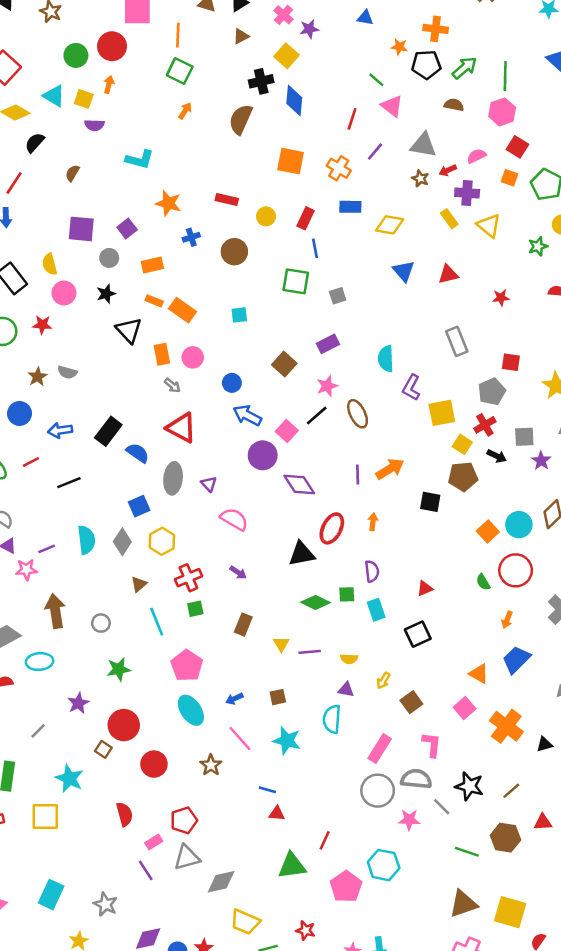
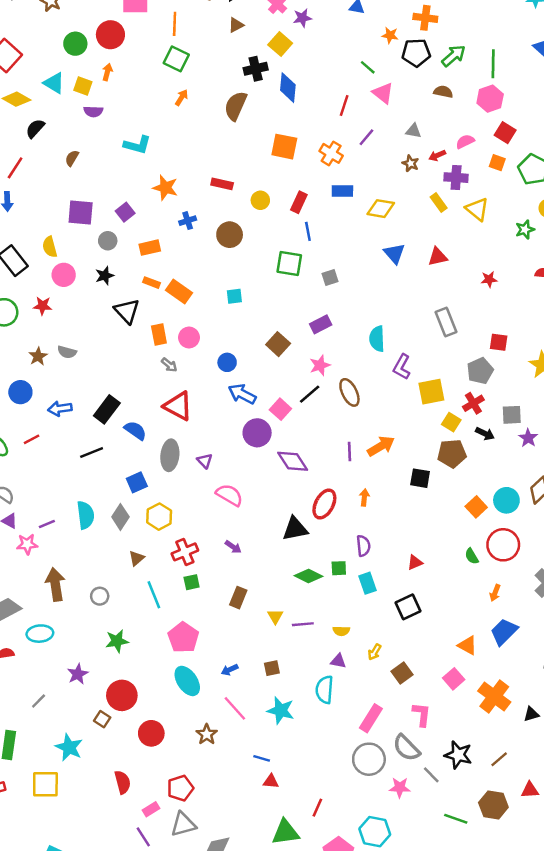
gray triangle: (423, 145) -> (414, 131), size x0.6
black line: (69, 483) -> (92, 453), moved
gray semicircle: (416, 779) -> (406, 748), turned -140

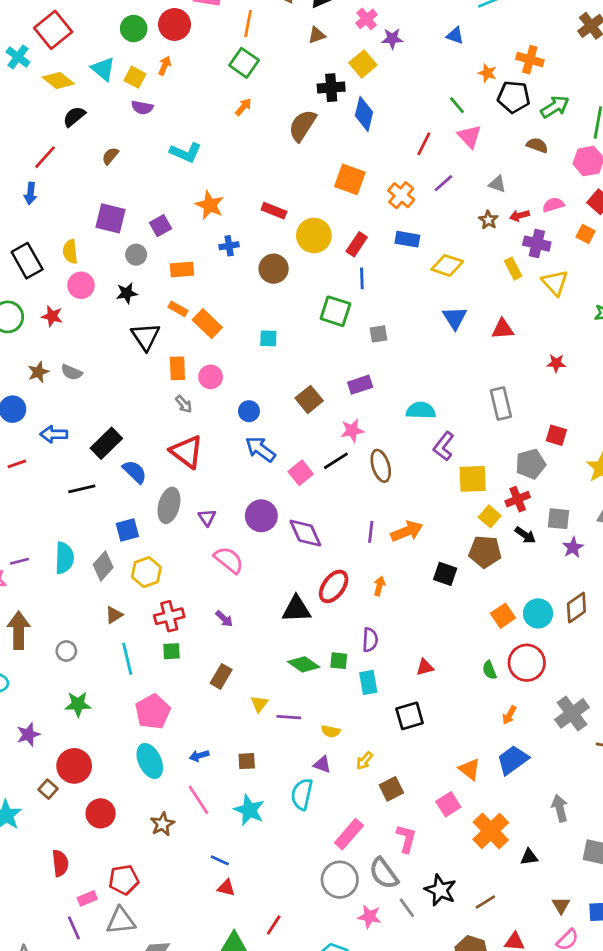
yellow circle: (260, 200) -> (314, 235), size x1.6
cyan semicircle: (377, 339) -> (421, 410), turned 85
purple circle: (257, 433) -> (261, 516), moved

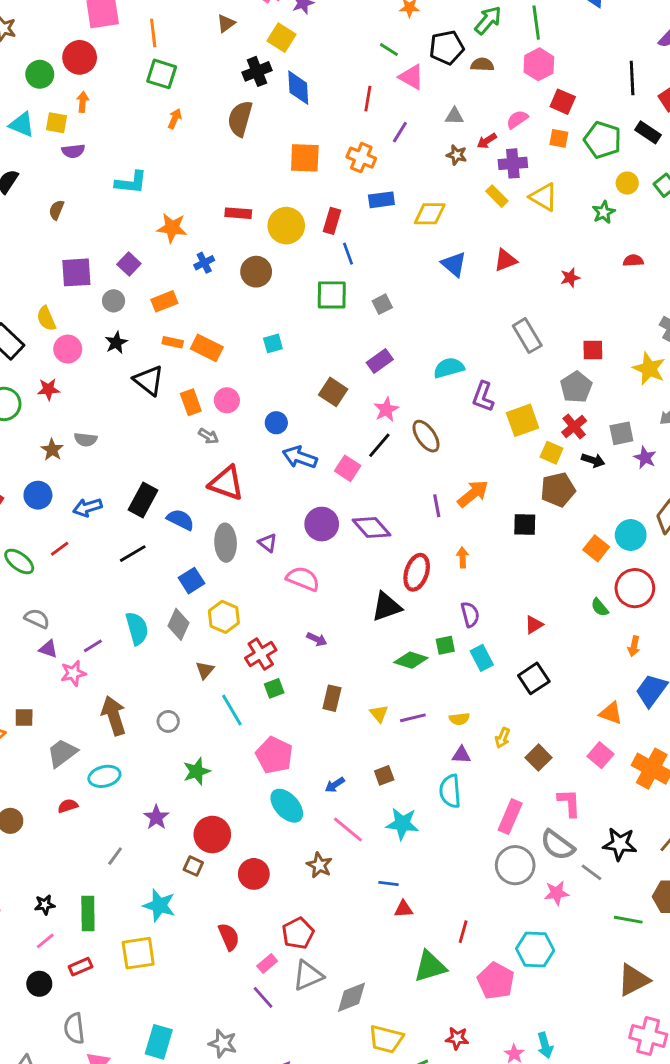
black pentagon: (514, 97) -> (447, 48), moved

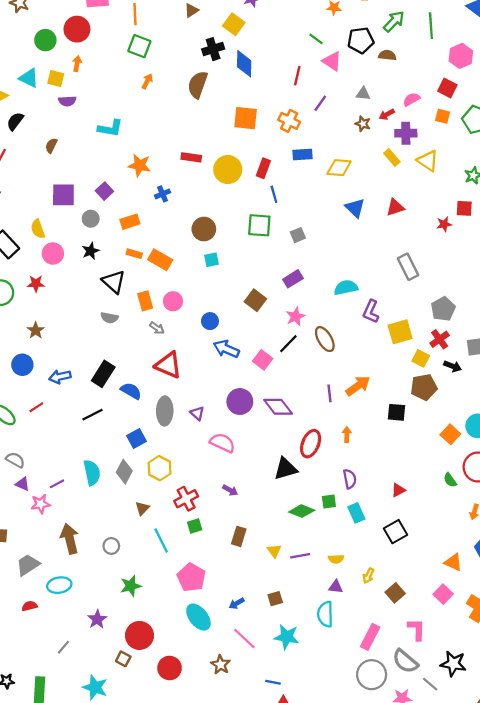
pink hexagon: (539, 64) -> (461, 56), moved
brown circle: (256, 272) -> (204, 229), moved
red square: (593, 350) -> (464, 208), moved
gray semicircle: (86, 439) -> (109, 318), moved

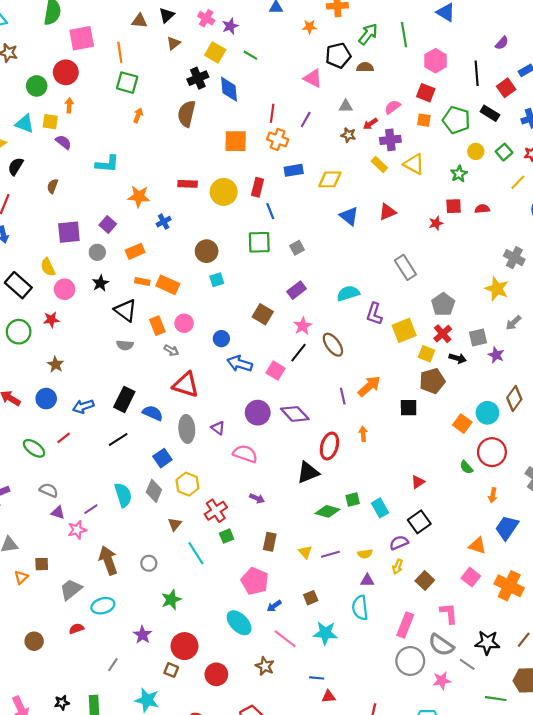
green line: (316, 39) -> (250, 55), moved
red line: (297, 76) -> (272, 113), moved
purple semicircle: (67, 101) -> (63, 142), turned -133
purple semicircle: (350, 479) -> (399, 543), moved, turned -96
pink pentagon: (191, 577) -> (255, 581), moved

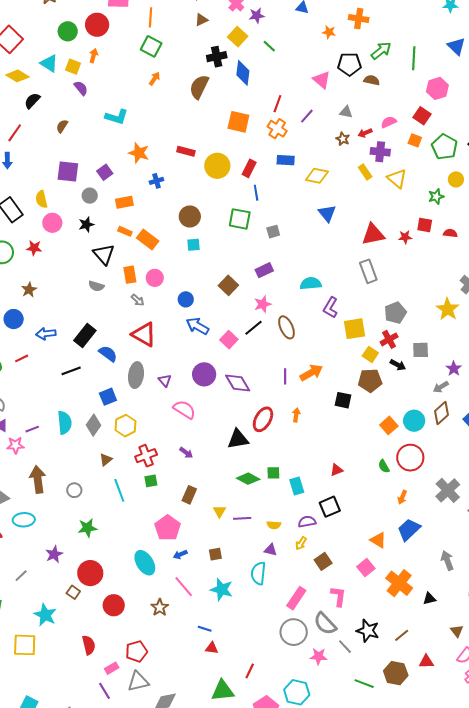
red triangle: (387, 212) -> (373, 234), moved, size x1.4
gray arrow: (513, 323) -> (441, 387), moved
purple star: (496, 355) -> (454, 369), moved

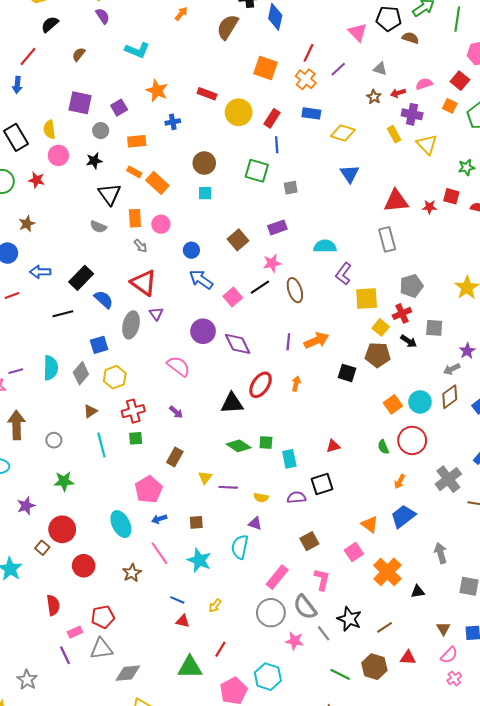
purple triangle: (165, 380) -> (156, 314), moved
yellow arrow: (301, 543) -> (215, 606), moved

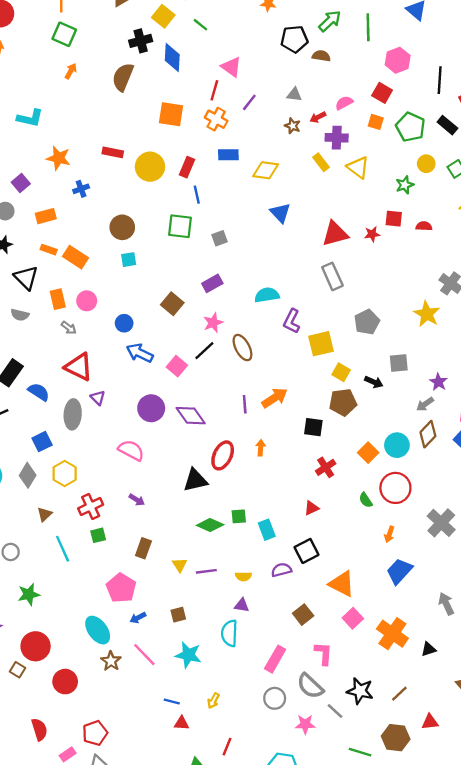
pink triangle: (358, 32) -> (231, 67), moved
red cross: (402, 313) -> (326, 467), moved
orange triangle: (370, 524) -> (342, 584), moved, size x1.4
brown star: (132, 573) -> (111, 661), moved
gray circle: (271, 613) -> (275, 698), size x0.7

